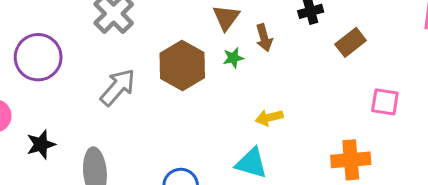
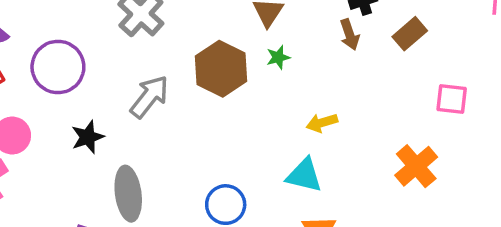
brown arrow: (264, 38) -> (350, 35), moved
black star: (41, 144) -> (88, 137), moved
orange cross: (351, 160) -> (416, 166), turned -33

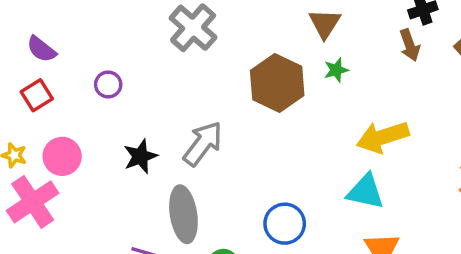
purple circle: (58, 67) -> (108, 84), size x0.5
gray arrow: (149, 97) -> (203, 144), moved
yellow arrow: (322, 123) -> (383, 137), size x1.6

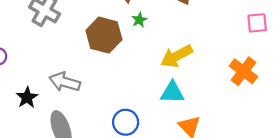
gray arrow: (203, 144) -> (65, 82), turned -100

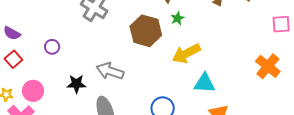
yellow arrow: (177, 56) -> (186, 53), moved
black star: (27, 97) -> (76, 84), turned 30

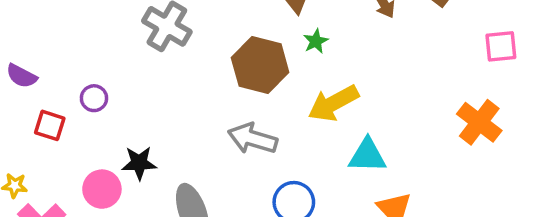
red square: (13, 59) -> (50, 125), moved, turned -30
gray arrow: (110, 71) -> (252, 139), moved
pink circle: (33, 91) -> (102, 189), moved

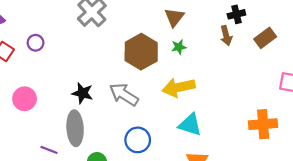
orange cross: (479, 122) -> (263, 124), turned 32
black star: (139, 163) -> (82, 93), moved

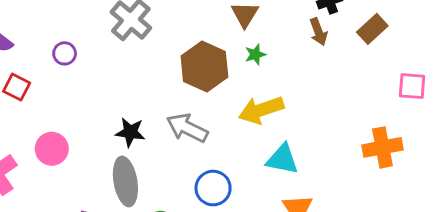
purple circle: (36, 43) -> (65, 53), moved

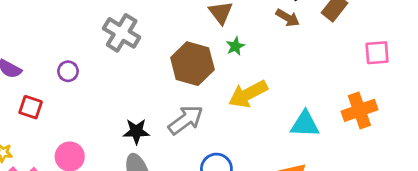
brown arrow: (318, 32) -> (288, 18), turned -30
gray arrow: (187, 128) -> (186, 120), turned 126
cyan triangle: (282, 159) -> (305, 124), moved

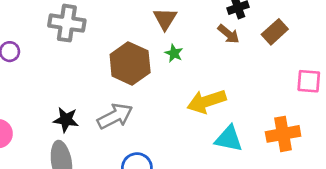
gray cross: (122, 33) -> (67, 23), turned -32
green star: (235, 46) -> (174, 53), turned -30
yellow arrow: (248, 94) -> (207, 101), moved

